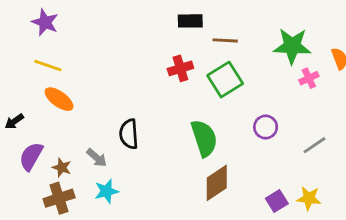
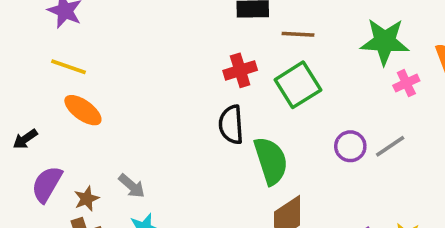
black semicircle: (129, 134) -> (231, 125), moved
gray line: (314, 145) -> (390, 146), moved
brown star: (62, 167) -> (87, 199), turned 30

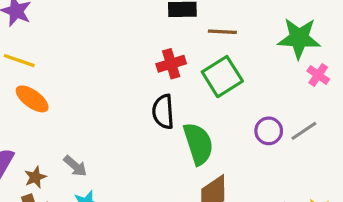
pink cross: (406, 83) -> (318, 75), turned -30

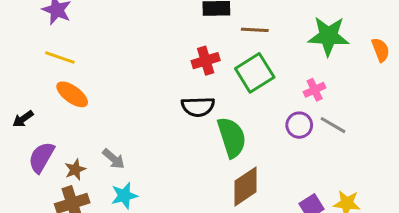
pink cross: (318, 75) -> (315, 90), moved, turned 30
black semicircle: (163, 112) -> (198, 107), turned -88
gray line: (304, 131) -> (333, 125), turned 64

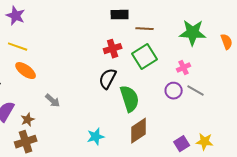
black semicircle: (198, 107) -> (108, 79), turned 120
gray arrow: (114, 159) -> (53, 101), moved
cyan star: (124, 196) -> (96, 137), moved

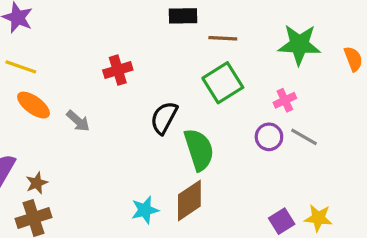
red cross: (113, 49) -> (118, 70), moved
gray arrow: (53, 101) -> (78, 121), moved
brown diamond: (139, 131) -> (189, 200), moved

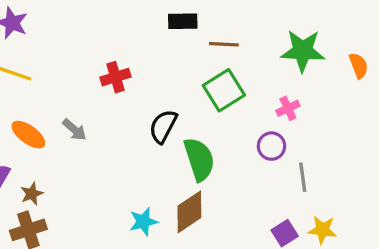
orange ellipse: (34, 105) -> (28, 135), moved
gray line: (304, 137) -> (303, 177), moved, turned 52

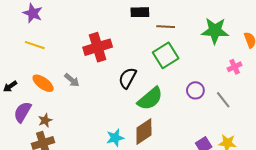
red cross: (115, 77) -> (98, 47), size x1.5
pink cross: (288, 108) -> (235, 67), moved
green semicircle: (199, 159) -> (150, 99), turned 68
gray line: (303, 177) -> (223, 100), moved, turned -30

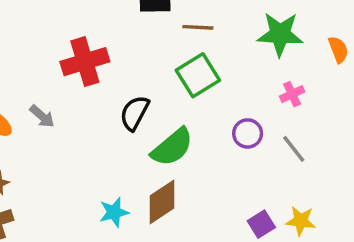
pink cross: (235, 67) -> (292, 94), moved

